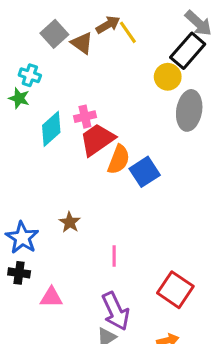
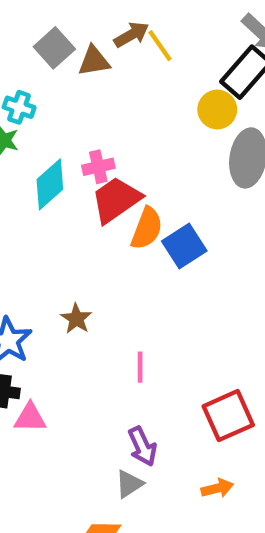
brown triangle: (82, 43) -> (94, 61), turned -45
red square: (175, 290) -> (228, 416), turned 32
pink triangle: (51, 297) -> (30, 418), moved
purple arrow: (116, 311) -> (142, 446), size x0.7

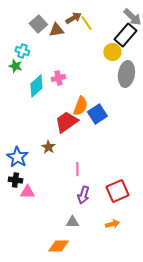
red trapezoid: (116, 200) -> (66, 122), moved
purple arrow: (142, 446) -> (83, 195), moved, turned 42
gray triangle: (129, 484) -> (72, 222), turned 32

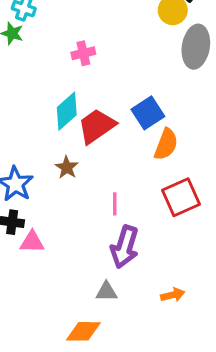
cyan diamond: (36, 86) -> (67, 111), moved
orange semicircle: (80, 106) -> (166, 144), moved
red square: (117, 191) -> (181, 197), moved
purple arrow: (83, 195) -> (125, 247), size x1.4

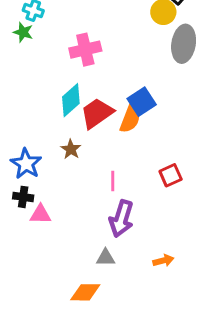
pink cross: (83, 53) -> (85, 50), size x1.5
orange semicircle: (166, 144) -> (130, 119), moved
red square: (181, 197) -> (171, 175), size x0.7

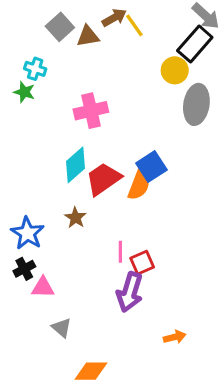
red square: (171, 175) -> (142, 263), moved
black cross: (23, 197) -> (24, 269), turned -36
gray triangle: (106, 258) -> (62, 328), moved, turned 42

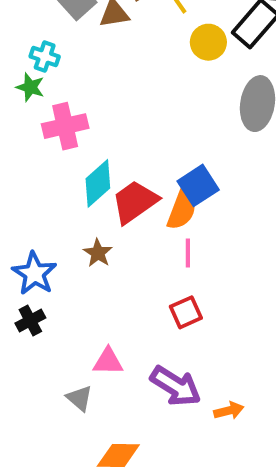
yellow circle: (175, 70) -> (208, 42), moved
pink cross: (91, 111) -> (65, 126), moved
pink line: (120, 252) -> (188, 253), moved
pink triangle: (43, 287) -> (108, 361), moved
purple arrow: (130, 292) -> (176, 386), moved, turned -75

